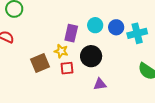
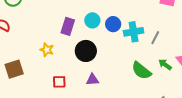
yellow star: (61, 51) -> (47, 50), moved
brown square: (40, 63) -> (14, 69), moved
red square: (67, 68) -> (59, 82), moved

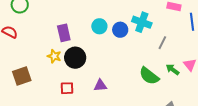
purple rectangle: (68, 26) -> (64, 33), moved, turned -30
cyan cross: (134, 32) -> (142, 22), moved, turned 30
black circle: (86, 51) -> (75, 58), moved

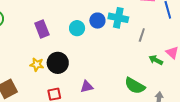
blue circle: (120, 30) -> (97, 21), moved
purple rectangle: (64, 33) -> (42, 29), moved
green semicircle: (149, 76) -> (135, 86), moved

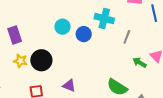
blue circle: (97, 21) -> (84, 34), moved
purple rectangle: (42, 29) -> (15, 35), moved
purple triangle: (87, 87) -> (69, 85), turned 32

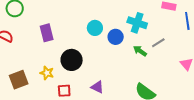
gray line: (127, 37) -> (158, 43), turned 32
yellow star: (20, 61) -> (47, 73), moved
green arrow: (140, 63) -> (140, 51), moved

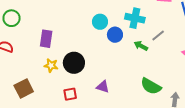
cyan circle: (95, 28) -> (100, 22), moved
purple rectangle: (47, 33) -> (46, 39), turned 30
yellow star: (47, 73) -> (51, 65), moved

